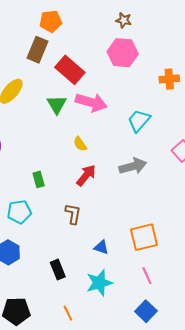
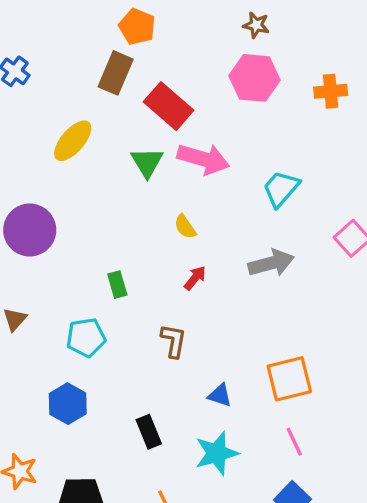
orange pentagon: (51, 21) -> (137, 27), turned 30
orange cross: (169, 79) -> (331, 91), moved
red arrow: (86, 175) -> (195, 278), size x0.7

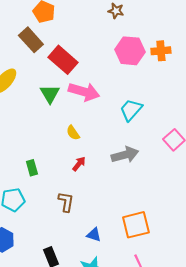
brown rectangle: (116, 73) -> (31, 40), turned -65
pink hexagon: (255, 78) -> (130, 51), moved

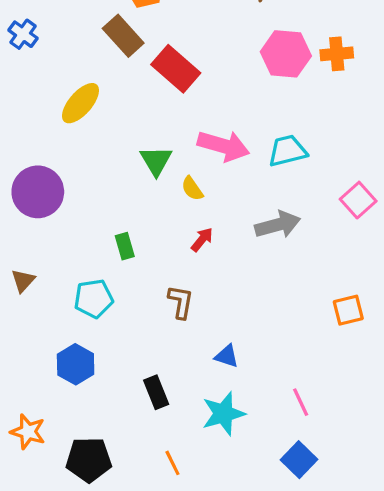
pink arrow: (84, 92) -> (223, 146), moved
green triangle: (50, 94) -> (156, 161), moved
cyan trapezoid: (131, 110) -> (287, 151), turned 35
orange square: (136, 225) -> (348, 310), moved, size x0.7

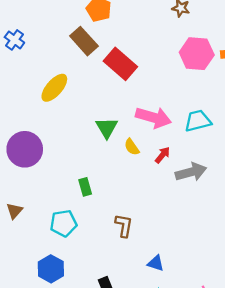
red arrow: (202, 240) -> (163, 155), moved

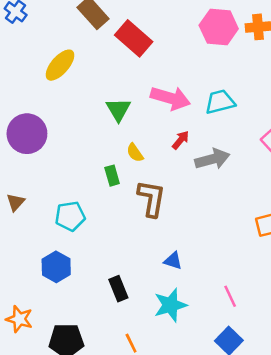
yellow semicircle: (132, 147) -> (135, 153), moved
green rectangle: (85, 187) -> (112, 176), moved
brown L-shape: (124, 226) -> (151, 198), moved, size x1.4

